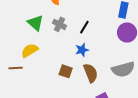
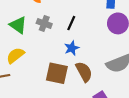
brown square: (66, 71) -> (57, 73), size x1.5

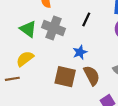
black line: (71, 23) -> (86, 19), moved
gray cross: (44, 24) -> (53, 28), size x1.5

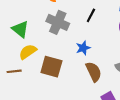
green triangle: (28, 29) -> (20, 29), moved
brown square: (65, 77) -> (51, 67), moved

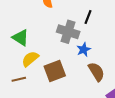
gray cross: (58, 22) -> (68, 32), moved
brown square: (51, 67) -> (55, 71), turned -30

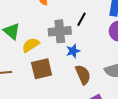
gray cross: (68, 32) -> (60, 31), turned -30
yellow semicircle: (30, 59) -> (31, 45), moved

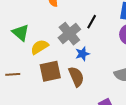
gray cross: (60, 31) -> (69, 34), turned -35
brown semicircle: (83, 75) -> (76, 77), moved

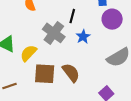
blue star: (82, 54) -> (83, 37), moved
brown square: (50, 71) -> (45, 74), turned 30

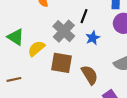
brown semicircle: (71, 73) -> (90, 75), moved
brown square: (45, 74) -> (61, 63), moved

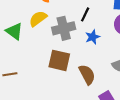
gray cross: (64, 31) -> (64, 28), turned 30
yellow semicircle: (36, 49) -> (38, 19), moved

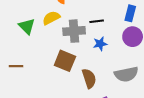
black line: (85, 14) -> (97, 21), turned 48

